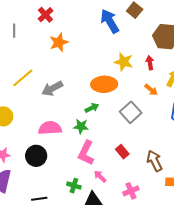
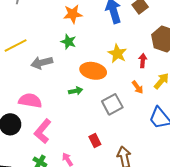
orange star: (59, 42) -> (73, 14), moved
green star: (81, 126) -> (68, 42), moved
pink L-shape: (86, 153) -> (43, 131), moved

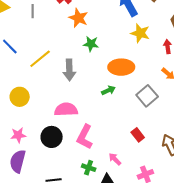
orange star: (73, 14) -> (78, 18), moved, turned -30
yellow star: (117, 54) -> (140, 33), moved
gray arrow: (42, 63) -> (69, 70), turned -65

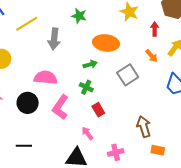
red rectangle: (138, 135) -> (98, 110), moved
green cross: (89, 168) -> (86, 87), moved

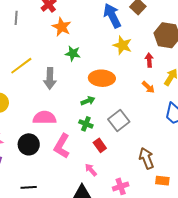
gray square: (128, 75) -> (119, 120), moved

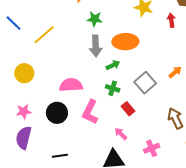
gray arrow: (50, 78) -> (96, 46), moved
orange arrow: (148, 87) -> (175, 72), moved, turned -80

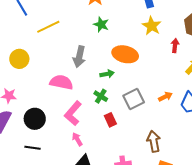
gray arrow: (96, 46) -> (79, 57), moved
black circle: (57, 113) -> (35, 119), moved
pink arrow: (121, 134) -> (77, 139), moved

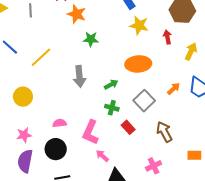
orange ellipse: (125, 54) -> (138, 64), moved
pink semicircle: (61, 82) -> (60, 123), moved, size x0.6
brown arrow: (154, 141) -> (164, 132), moved

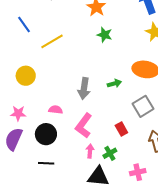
gray arrow: (79, 76) -> (84, 89), moved
green cross: (112, 108) -> (110, 153), moved, turned 32
pink arrow: (102, 156) -> (90, 151), turned 40

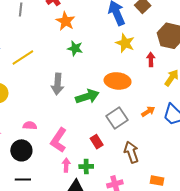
green arrow: (114, 83) -> (87, 96), size x1.6
gray arrow: (84, 89) -> (57, 84), moved
green cross: (110, 153) -> (86, 166), turned 32

